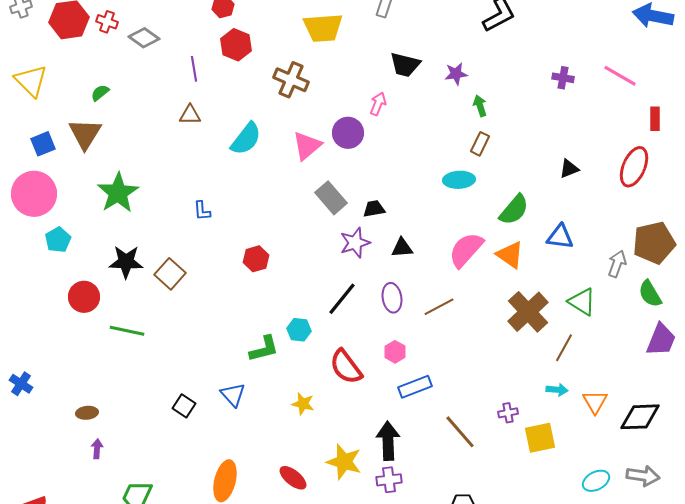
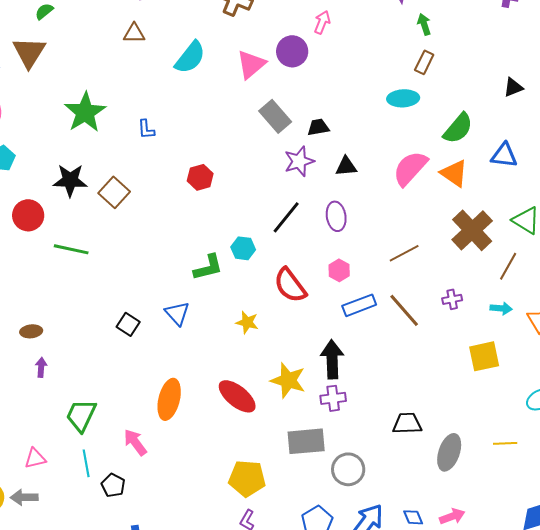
green star: (118, 193) -> (85, 112), moved
brown line: (439, 307) -> (404, 253), moved
purple cross: (508, 413) -> (452, 299), moved
brown line: (460, 432) -> (404, 310), moved
red ellipse: (293, 478) -> (237, 396), size x1.4

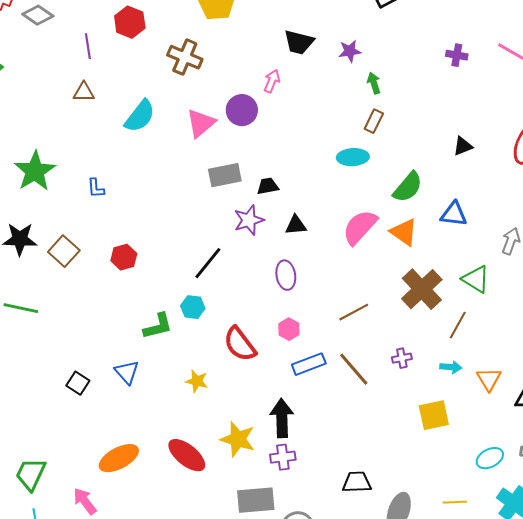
gray rectangle: (275, 116) -> (225, 175), turned -60
red hexagon: (200, 177) -> (124, 257), moved
black line: (286, 217) -> (208, 263), moved
orange ellipse: (169, 399) -> (119, 458), turned 48

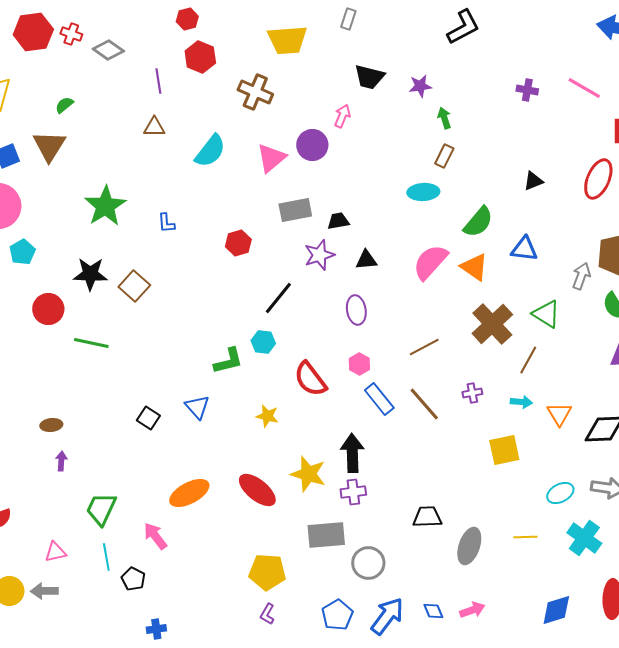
red hexagon: (124, 257) -> (238, 243), moved
blue rectangle: (309, 364) -> (379, 399), turned 72

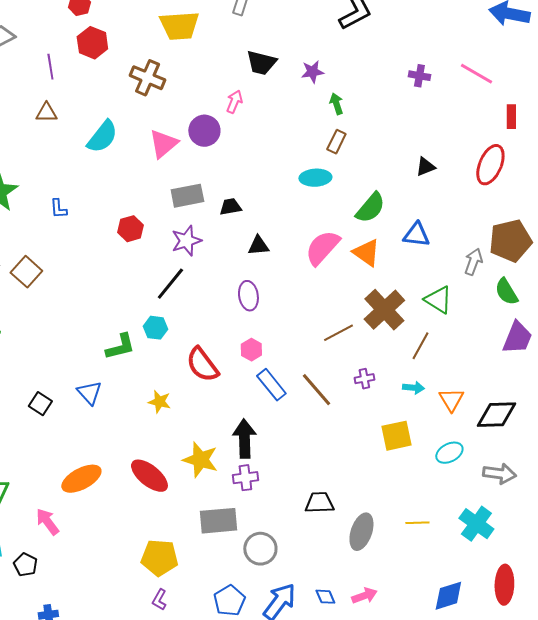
purple star: (319, 255) -> (186, 241), moved
brown line: (424, 347) -> (338, 333), moved
cyan ellipse: (560, 493) -> (449, 453), moved

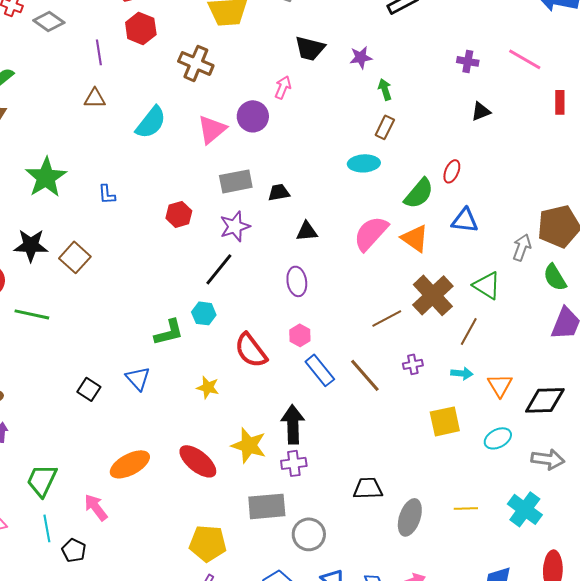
red ellipse: (490, 165) -> (452, 171), moved, size x0.6
black triangle: (425, 167) -> (481, 111), moved

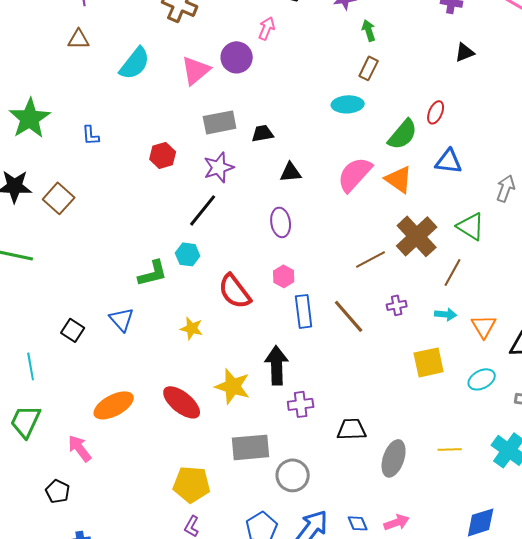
blue rectangle: (320, 370) -> (304, 311), turned 32
purple cross: (294, 463) -> (301, 404), moved
cyan line: (47, 528) -> (31, 366), moved

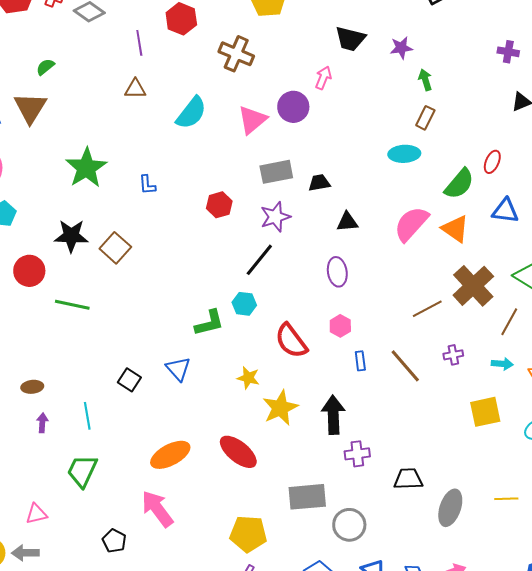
blue rectangle: (304, 311) -> (360, 361), size x0.6
yellow star: (233, 386) -> (280, 408), moved, turned 30
pink arrow: (80, 448) -> (157, 509), moved, size x1.4

